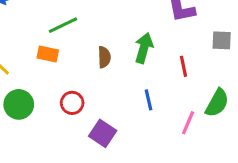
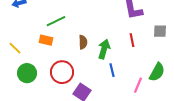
green arrow: (144, 48) -> (104, 49), moved
red line: (184, 66) -> (132, 40), moved
red circle: (72, 103) -> (62, 72), size x1.5

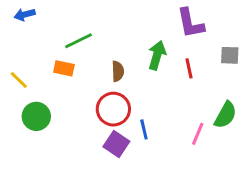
green arrow: (104, 49) -> (157, 55), moved
blue line: (112, 70) -> (144, 129), moved
red circle: (62, 72) -> (113, 109), moved

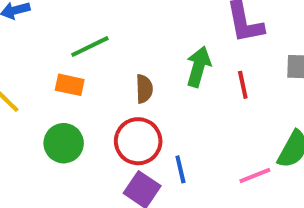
green circle: (36, 116) -> (64, 143), moved
pink line: (198, 134) -> (255, 175), turned 45

